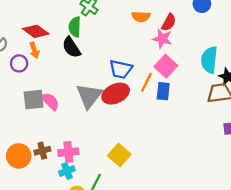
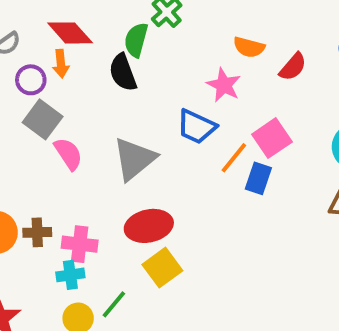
pink star: (162, 39) -> (224, 85), moved
red ellipse: (116, 94) -> (149, 226), moved
gray square: (34, 100) -> (43, 119), moved, turned 30

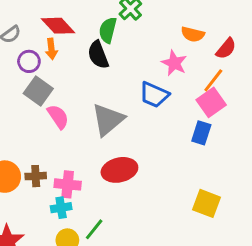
orange line: (234, 158) -> (213, 80), moved
yellow square: (162, 268) -> (206, 203), moved, turned -32

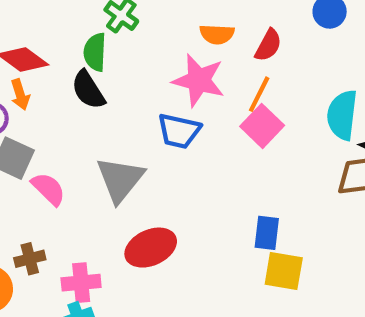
pink star: (174, 63) -> (199, 80), size x1.4
blue rectangle: (201, 133) -> (267, 233), moved
brown cross: (36, 176) -> (30, 259), moved

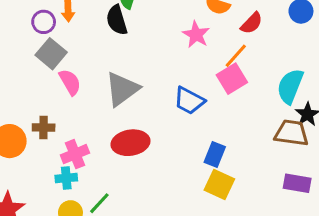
pink star: (199, 80) -> (196, 35), size x0.7
blue trapezoid: (179, 131) -> (189, 101), moved
pink cross: (81, 283) -> (75, 154), turned -32

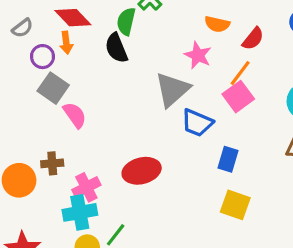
gray triangle: (122, 89) -> (172, 90), moved
blue rectangle: (215, 155) -> (228, 159), moved
cyan cross: (66, 178) -> (80, 212), size x1.5

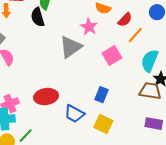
orange line: (240, 73) -> (135, 35), moved
blue trapezoid: (197, 123) -> (74, 114), moved

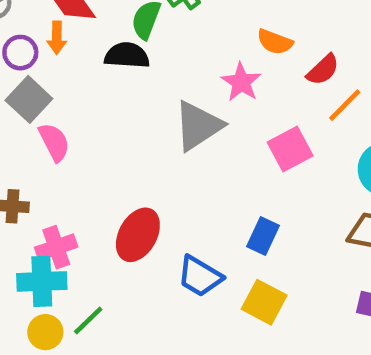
black semicircle: (38, 17) -> (127, 55), turned 108
red ellipse: (46, 97) -> (138, 235), turned -55

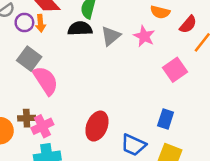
purple circle: (20, 53) -> (24, 23), moved
gray triangle: (198, 126) -> (111, 36), moved, size x0.7
pink semicircle: (54, 142) -> (46, 80), size x1.4
pink cross: (56, 247) -> (42, 126), moved

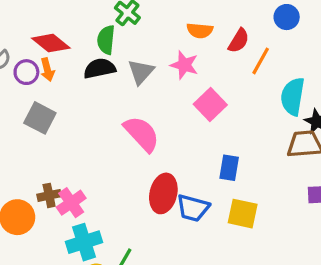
pink square: (175, 70) -> (210, 105), moved
pink semicircle: (46, 80) -> (142, 134), moved
red ellipse: (97, 126) -> (163, 193), moved

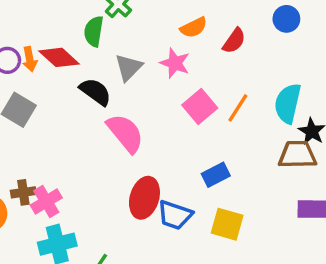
orange semicircle: (200, 30) -> (194, 27), turned -35
red diamond: (51, 43) -> (59, 57), moved
orange line: (261, 61) -> (238, 108), moved
black semicircle: (100, 68) -> (95, 92), moved, turned 44
blue rectangle: (229, 168) -> (216, 175), turned 50

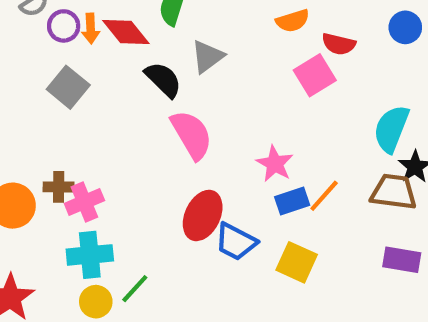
red semicircle: (234, 41) -> (339, 44), turned 60
pink star: (175, 63) -> (275, 164), moved
pink square: (200, 107) -> (315, 75), moved
orange line: (238, 108) -> (324, 196), moved

